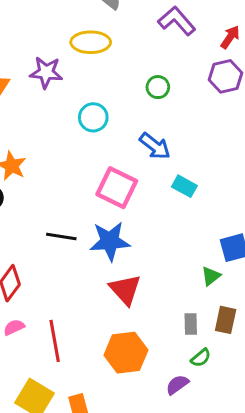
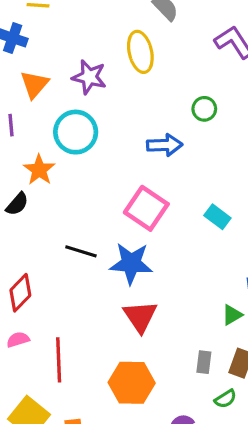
yellow ellipse: (91, 42) -> (140, 52), turned 69
cyan circle: (93, 117) -> (76, 132), moved, size x1.4
blue arrow: (155, 146) -> (165, 145), moved, turned -48
green semicircle: (201, 358) -> (225, 399), moved

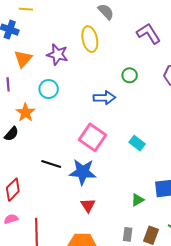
cyan circle: (76, 132) -> (49, 89), size x0.7
green triangle: (232, 315) -> (138, 200), moved
red triangle: (140, 316) -> (88, 205), size x0.7

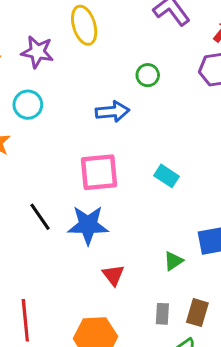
pink square: (93, 137) -> (99, 172), turned -36
black line: (51, 164) -> (40, 217), turned 42
red triangle: (88, 205) -> (113, 275), moved

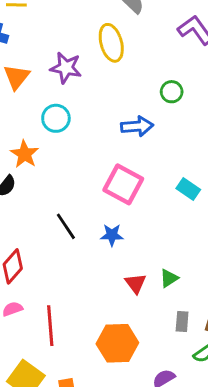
pink square: (99, 172) -> (123, 184), turned 33
blue star: (88, 225) -> (112, 235), size x0.6
green triangle: (173, 261) -> (169, 278), moved

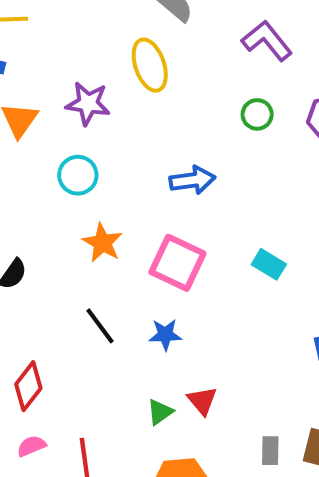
green circle: (172, 92) -> (257, 114), moved
orange star: (24, 154) -> (102, 243), moved
green triangle: (169, 278) -> (160, 412), moved

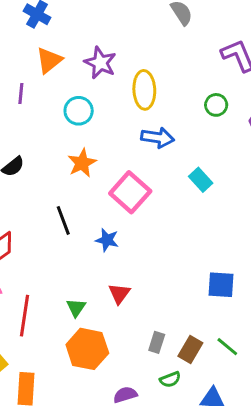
yellow ellipse: (150, 65) -> (144, 90), moved
cyan rectangle: (269, 264) -> (201, 180), moved
green triangle: (160, 412) -> (76, 308), moved, turned -36

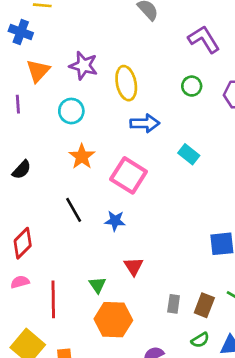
green semicircle: (170, 380) -> (200, 340), moved

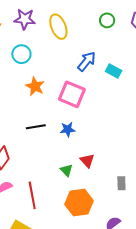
blue arrow: (145, 123) -> (87, 61), moved, turned -40
black line: (74, 210) -> (36, 127), turned -60
green triangle: (97, 285) -> (66, 170), moved

